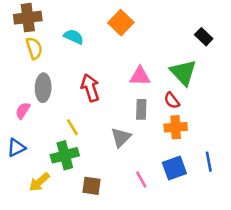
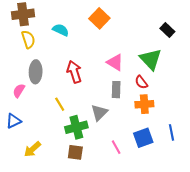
pink triangle: (140, 76) -> (115, 62), turned 30
green cross: (65, 155) -> (76, 127), moved

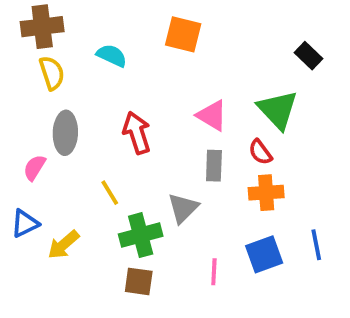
orange square: (99, 18) -> (183, 34), turned -30
pink line: (116, 147) -> (214, 272), turned 32
yellow arrow: (32, 149) -> (63, 245), moved

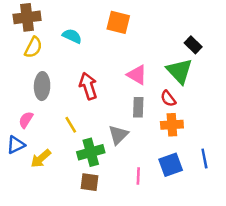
black rectangle: (309, 56) -> (193, 45), moved
yellow semicircle: (52, 73) -> (33, 47), turned 45
pink semicircle: (34, 168) -> (26, 120), moved

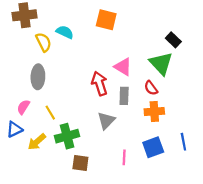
yellow semicircle: (33, 47) -> (44, 42), moved, turned -54
red arrow: (88, 86) -> (99, 84), moved
yellow line: (71, 125) -> (50, 113), moved
green cross: (91, 152) -> (67, 136), moved

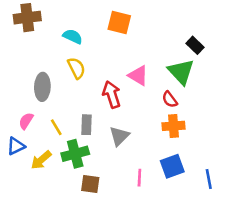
yellow semicircle: (44, 42) -> (76, 68), moved
gray rectangle: (124, 96) -> (87, 125), moved
blue line: (183, 142) -> (209, 179), moved

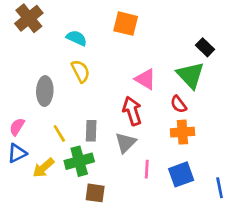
brown cross: (27, 18) -> (29, 18), turned -32
red arrow: (112, 94) -> (132, 111), moved
pink semicircle: (26, 121) -> (17, 127), moved
pink line: (139, 178) -> (147, 169), moved

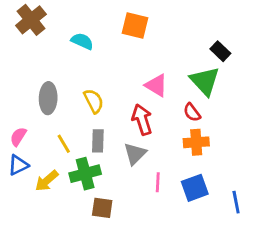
yellow semicircle: (81, 71) -> (94, 101), moved

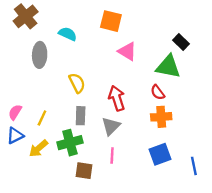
green triangle: (205, 81) -> (168, 67), turned -36
pink triangle: (156, 85) -> (127, 51), moved
gray ellipse: (48, 98) -> (40, 55), moved
yellow line: (64, 144) -> (42, 118), moved, turned 56
pink line: (158, 182) -> (112, 155), moved

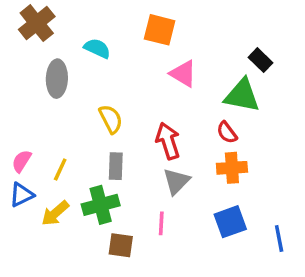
gray triangle: (111, 126) -> (176, 181), moved

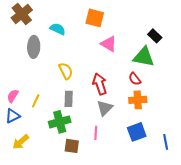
yellow arrow: (55, 213) -> (21, 142), moved

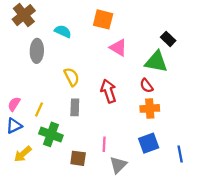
gray triangle: (105, 108) -> (118, 165), moved
green cross: (60, 122) -> (51, 134), moved, turned 35

